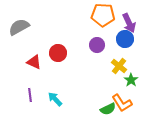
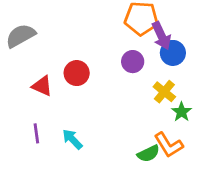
purple arrow: (129, 23) -> (161, 36), moved

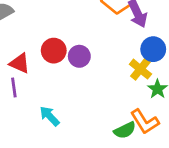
blue circle: (173, 53) -> (153, 49), moved
purple circle: (133, 62) -> (79, 56), moved
purple line: (36, 133) -> (14, 88), moved

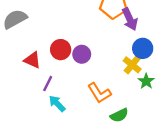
purple line: (14, 88) -> (48, 84), moved, turned 35
orange L-shape: (145, 122) -> (99, 93), moved

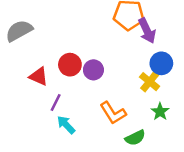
green star: (146, 81) -> (160, 112), moved

